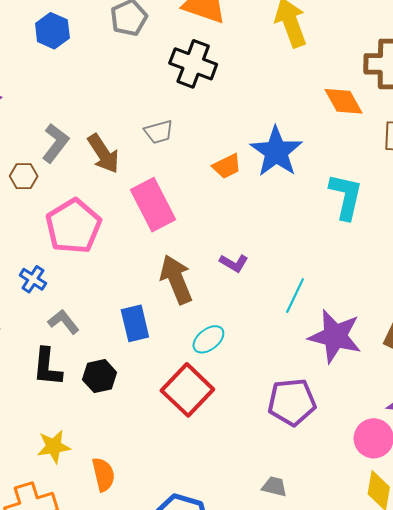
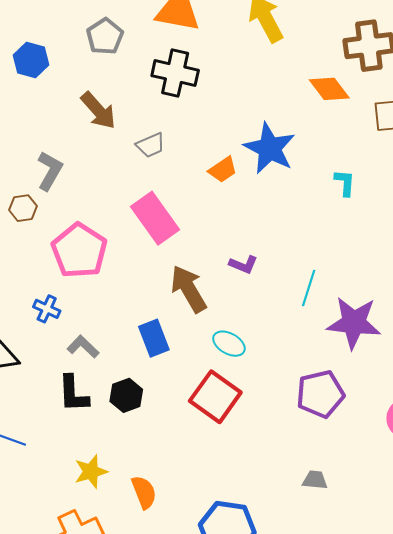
brown arrow: (103, 154) -> (98, 111), moved
cyan L-shape: (346, 196) -> (345, 183), size x0.6
cyan ellipse: (208, 339) -> (229, 344), turned 76

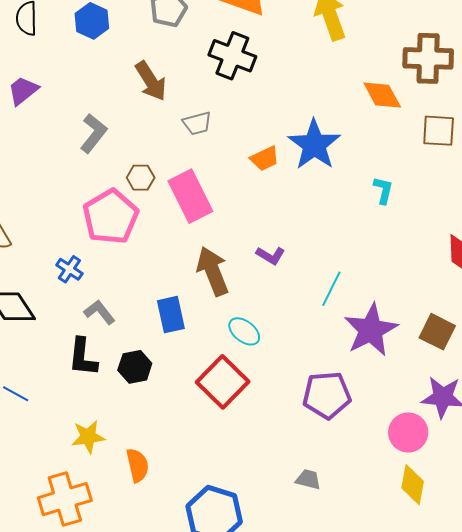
brown hexagon: (23, 208) -> (141, 178), moved
purple star: (354, 323) -> (371, 330), turned 30

